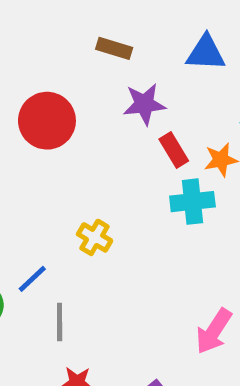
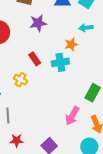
red rectangle: (174, 150) -> (35, 59), moved

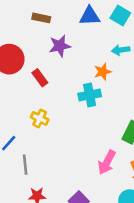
red rectangle: (35, 59) -> (40, 78), moved

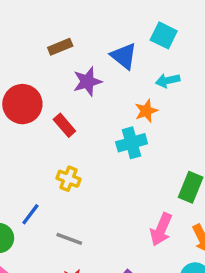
blue triangle: (90, 16) -> (124, 56), moved, turned 45
brown rectangle: (41, 18) -> (60, 47), turned -30
gray line: (25, 165) -> (69, 239), moved, turned -60

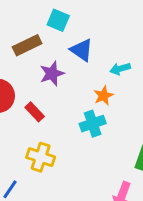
cyan square: (164, 35) -> (58, 20), moved
brown rectangle: (60, 47) -> (27, 45), size x1.4
yellow cross: (68, 179) -> (41, 157), size x1.4

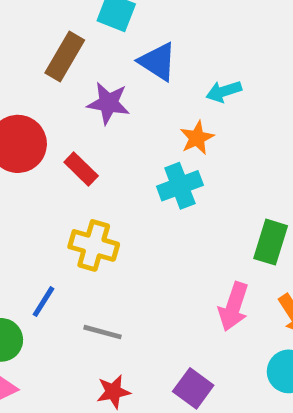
brown rectangle: (27, 45) -> (65, 57), turned -32
purple star: (52, 74) -> (108, 103), turned 30

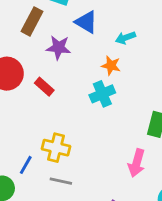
orange star: (197, 138) -> (111, 66), turned -30
yellow cross: (94, 245) -> (56, 148), moved

